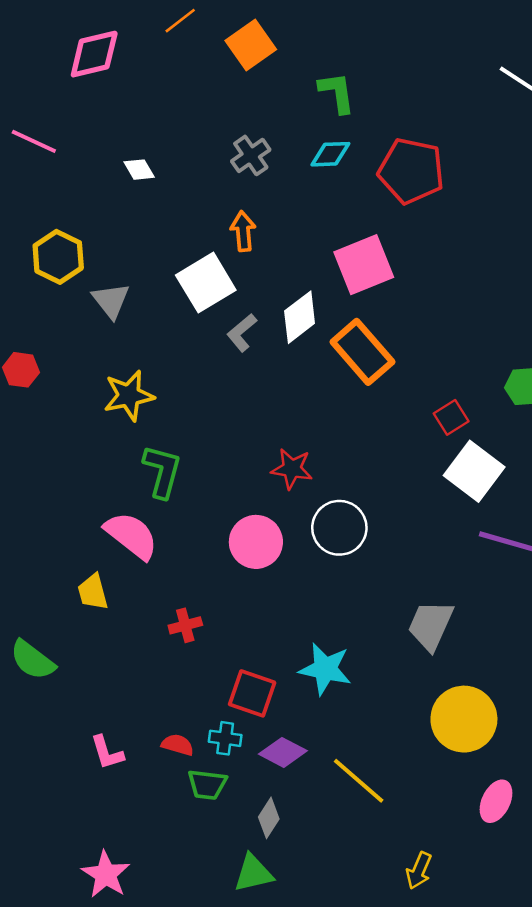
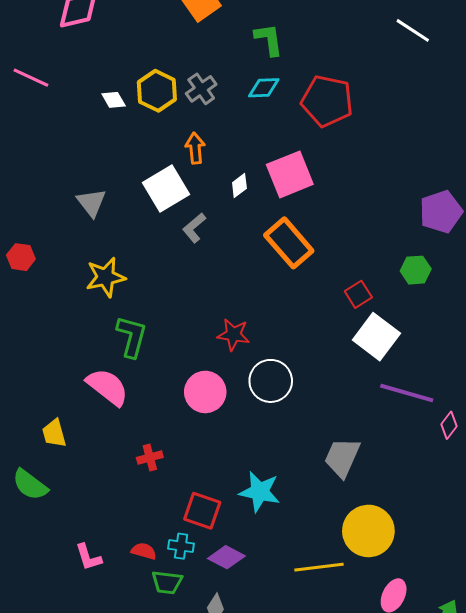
yellow hexagon: (58, 257) -> (157, 91), moved
white diamond: (300, 317) -> (239, 186), moved, size x0.6
yellow trapezoid: (93, 592) -> (54, 433), moved
yellow line: (359, 781) -> (319, 567), moved, turned -48

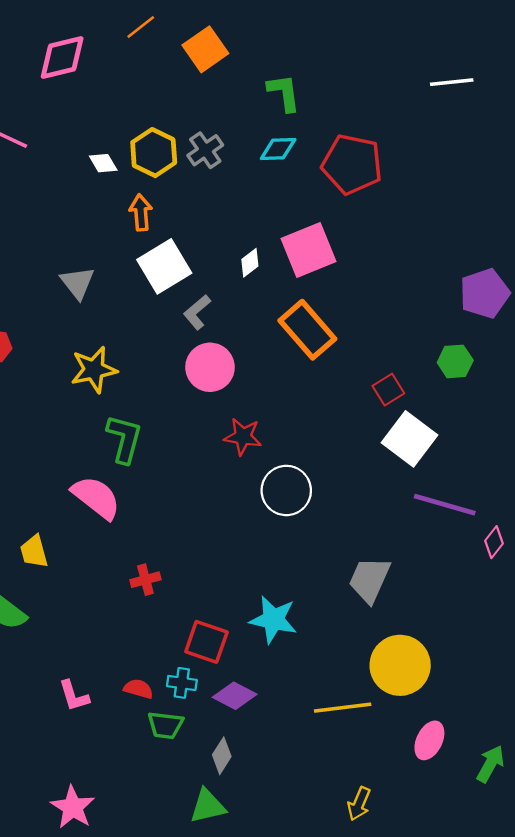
white line: (413, 30) -> (452, 82), turned -39
orange arrow: (195, 148) -> (141, 212), moved
pink circle: (205, 392) -> (210, 367), moved

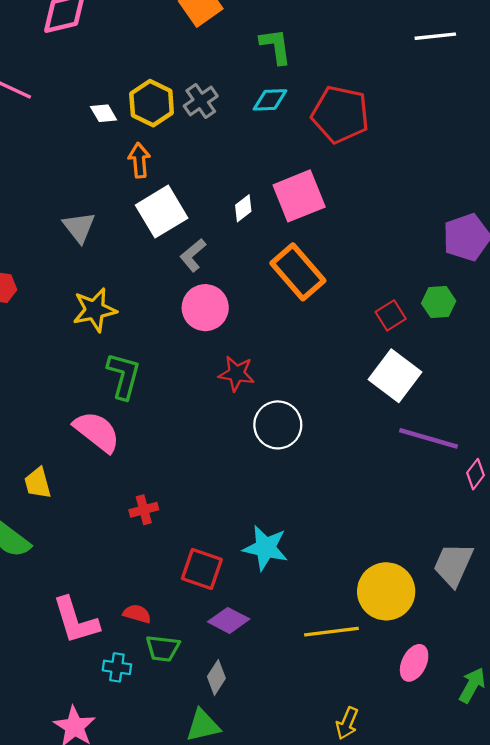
red square: (388, 390) -> (391, 315), moved
gray trapezoid: (370, 580) -> (453, 565), moved
cyan cross: (182, 683) -> (117, 667), moved
pink L-shape: (74, 696) -> (76, 620), size x1.6

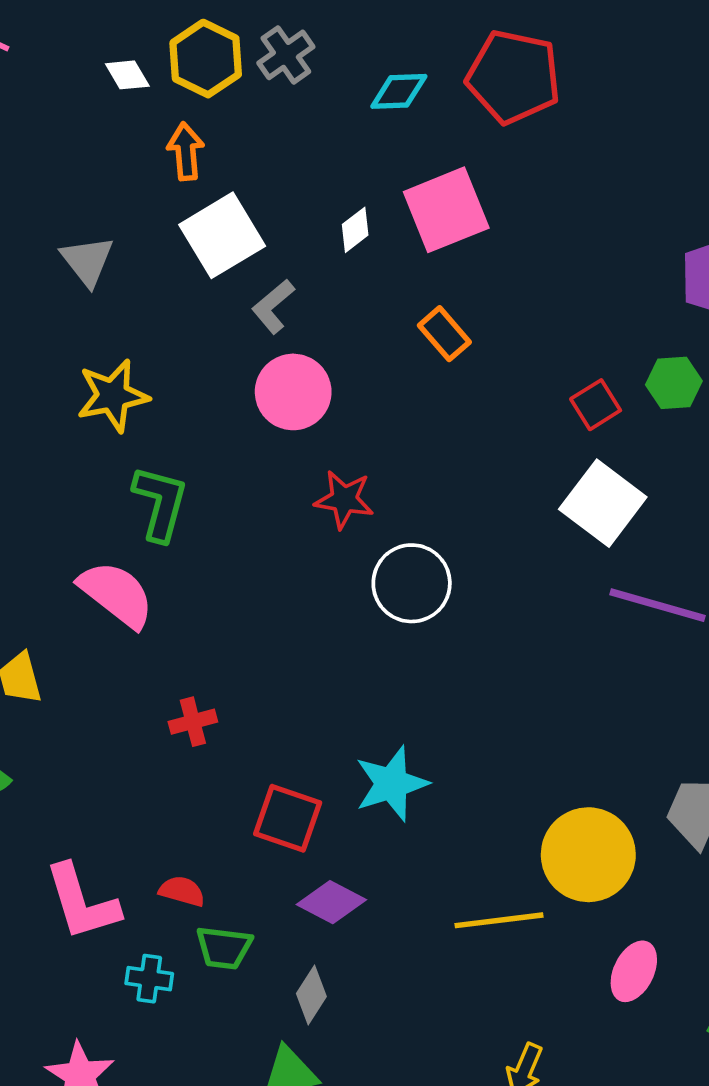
cyan diamond: (270, 100) -> (399, 91), moved
orange rectangle: (298, 272) -> (444, 334), size x0.6
cyan star: (266, 548) -> (392, 784), turned -30

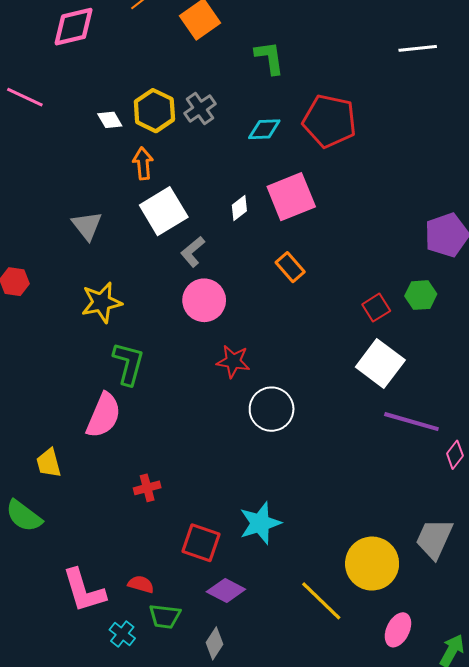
pink semicircle: (116, 594) -> (104, 415), turned 75
yellow line: (499, 920) -> (321, 601), turned 51
cyan cross: (149, 979) -> (122, 634), turned 30

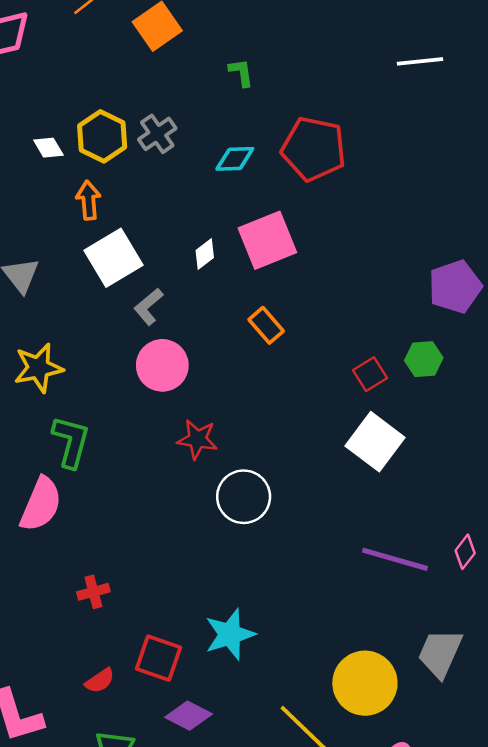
green L-shape: (269, 58) -> (241, 73), size x0.7
purple line: (411, 422) -> (395, 559), moved
red semicircle: (141, 584) -> (100, 681), moved, turned 130

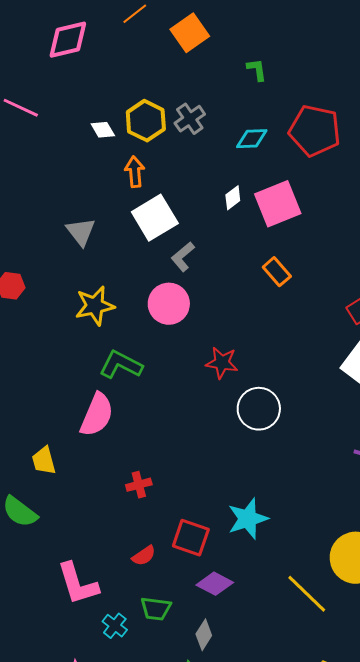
white diamond: (205, 254) -> (233, 198), moved
pink circle: (162, 365) -> (169, 304), moved
green L-shape: (71, 442) -> (121, 365), turned -78

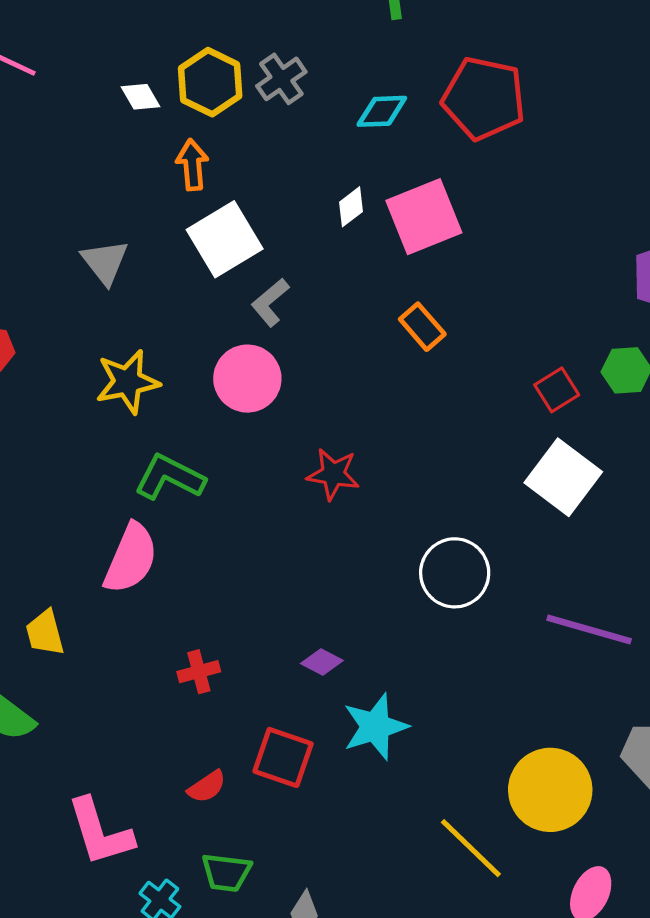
white circle: (259, 409) -> (455, 573), moved
purple diamond: (215, 584) -> (322, 662), moved, size x0.7

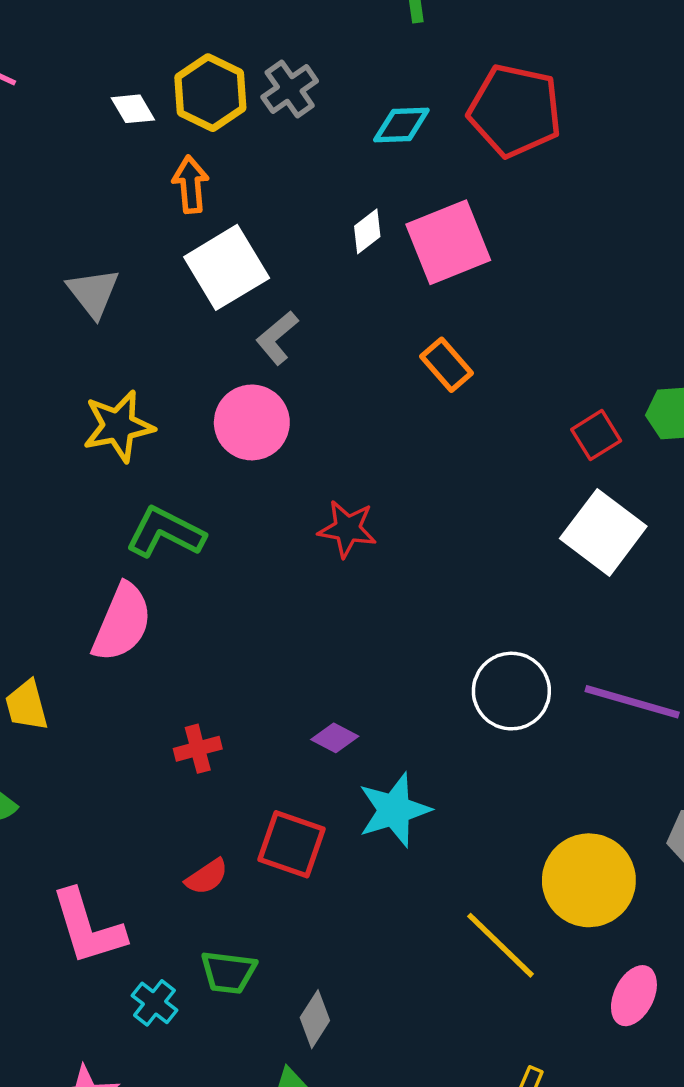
white circle: (455, 573) -> (511, 691), moved

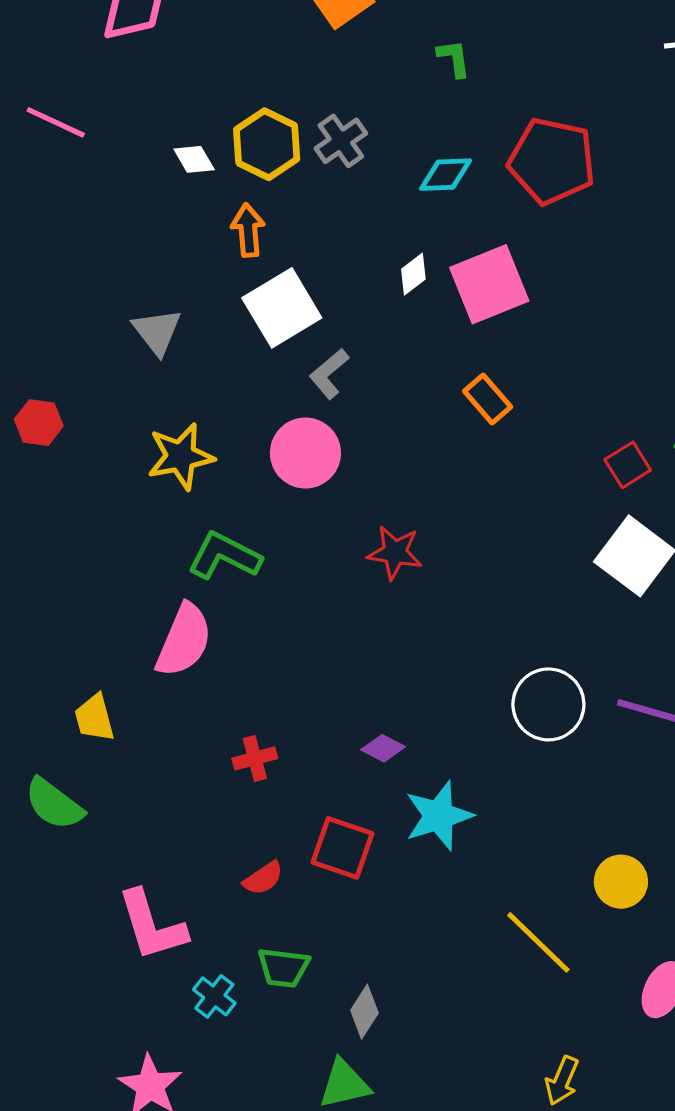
yellow circle: (589, 880) -> (621, 882), size x0.6

